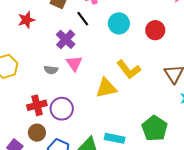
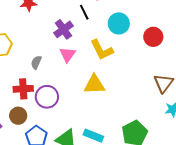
yellow L-shape: (129, 69) -> (102, 50), moved
gray semicircle: (51, 70) -> (36, 62), moved, turned 96

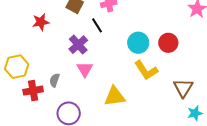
cyan circle: (119, 23) -> (138, 43), moved
yellow L-shape: (102, 50) -> (146, 70), moved
red cross: (23, 89) -> (33, 91), moved

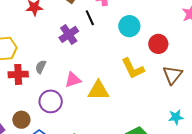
cyan circle: (138, 43) -> (129, 26), moved
pink triangle: (85, 69) -> (73, 80), moved, turned 36
brown triangle: (183, 88) -> (172, 75), moved

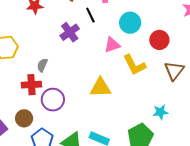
red cross: (18, 74) -> (31, 85), moved
pink triangle: (73, 80) -> (112, 45), moved
cyan star: (176, 117) -> (160, 112), moved

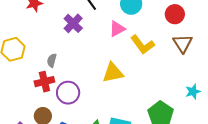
red circle: (159, 40) -> (175, 14), moved
cyan star: (160, 112) -> (193, 92), moved

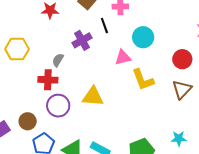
gray semicircle: (52, 60) -> (58, 60), moved
yellow triangle: (113, 73) -> (93, 97), moved
red cross: (44, 82) -> (48, 80), moved

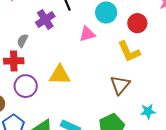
red circle: (182, 59) -> (137, 23), moved
yellow L-shape: (143, 80) -> (129, 52), moved
brown triangle: (182, 89) -> (120, 85), moved

